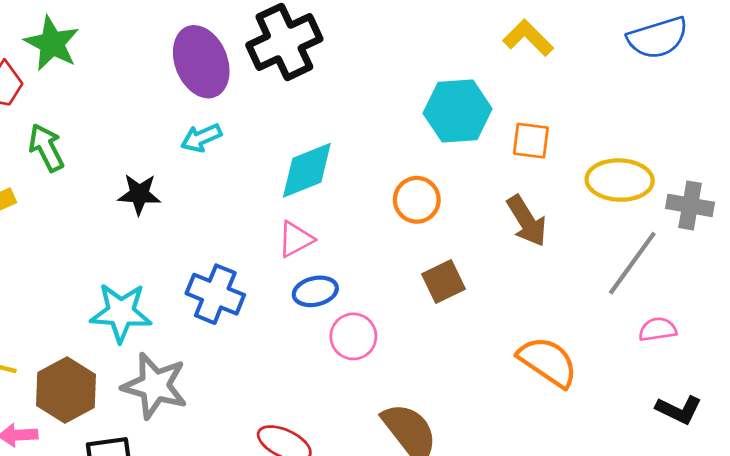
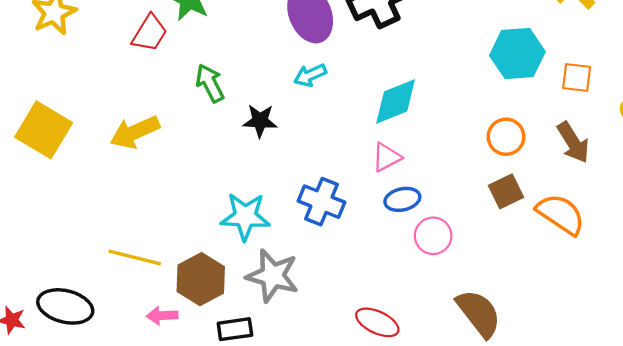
green arrow: (46, 148) -> (210, 83), moved
orange circle: (417, 200) -> (506, 137), moved
orange semicircle: (548, 362) -> (561, 214), moved

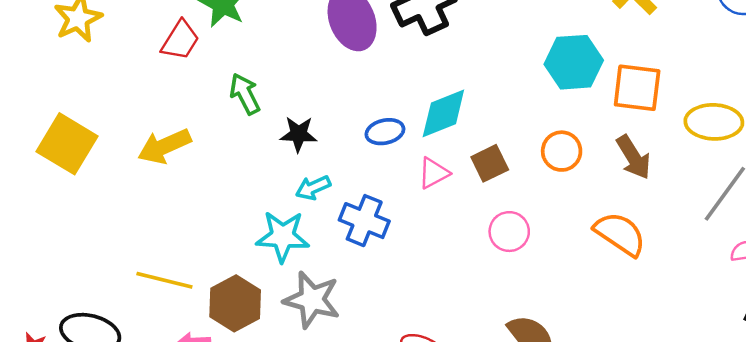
cyan arrow: (310, 75) -> (313, 188), moved
orange square: (577, 78) -> (637, 88), size x1.5
brown square: (506, 191) -> (490, 163), moved
blue ellipse: (402, 199) -> (385, 132), moved
pink circle: (433, 236) -> (509, 232), moved

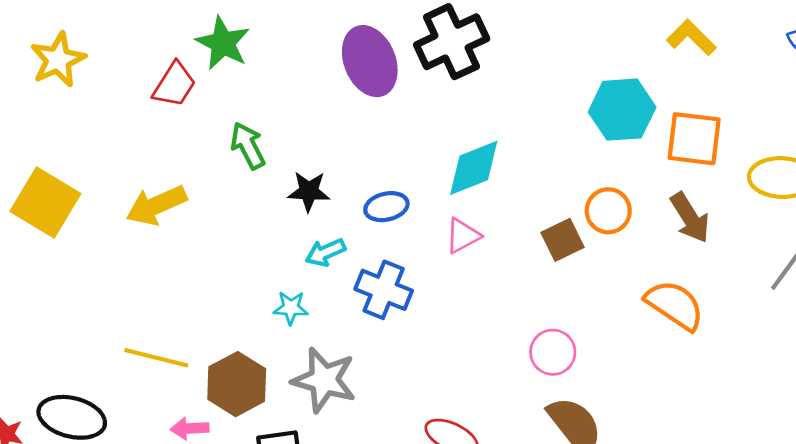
blue ellipse: (385, 132) -> (386, 207), moved
brown square: (490, 163) -> (562, 240), moved
pink circle: (509, 232) -> (553, 352), moved
cyan star: (283, 236) -> (291, 308), size x0.6

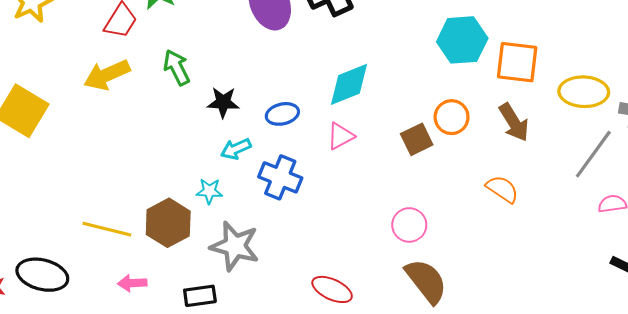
yellow arrow: (156, 205) -> (107, 75), moved
orange semicircle: (675, 305) -> (502, 189), size x0.7
brown hexagon: (237, 384) -> (168, 223), moved

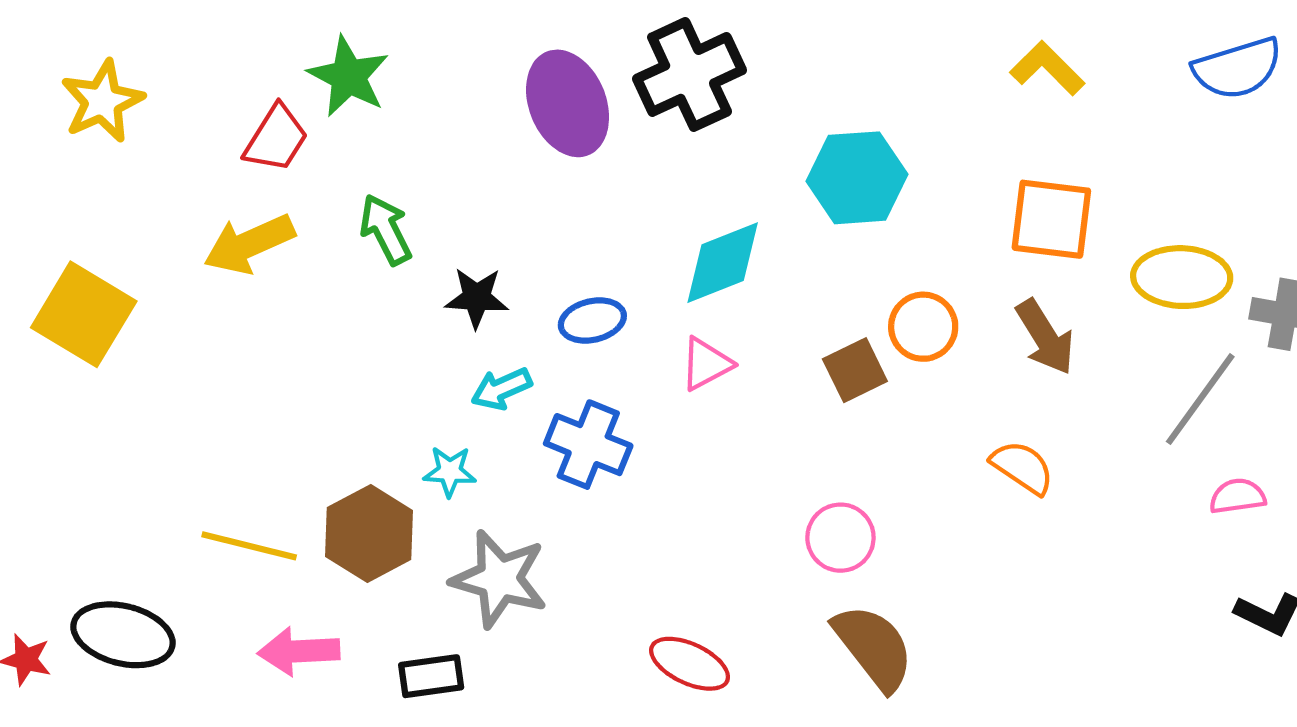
cyan hexagon: (462, 40) -> (857, 178), moved
pink arrow: (132, 283) -> (299, 651), size x1.4

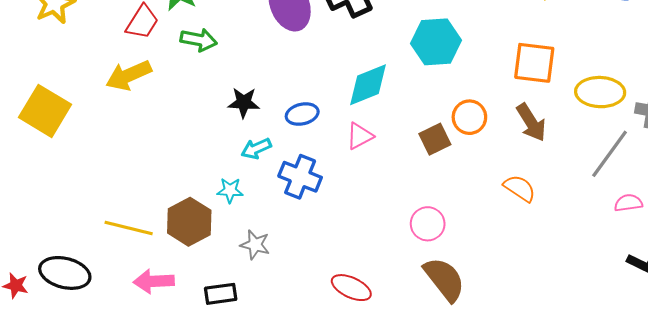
green arrow: (386, 230) -> (199, 40), moved, turned 128
gray star: (499, 579) -> (255, 245), size x0.6

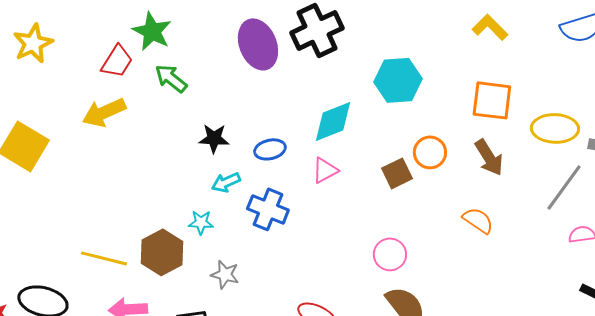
green arrow: (199, 40) -> (171, 78), turned -152

